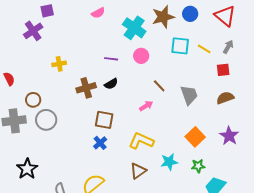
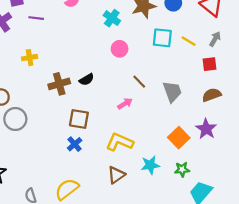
cyan cross: (134, 28) -> (112, 18), size x0.7
purple line: (111, 59) -> (36, 18), moved
purple star: (229, 136) -> (206, 129), moved

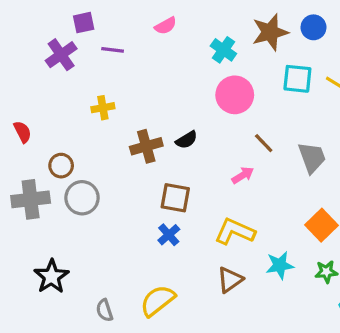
pink circle: (120, 49) -> (235, 95), size x1.5

